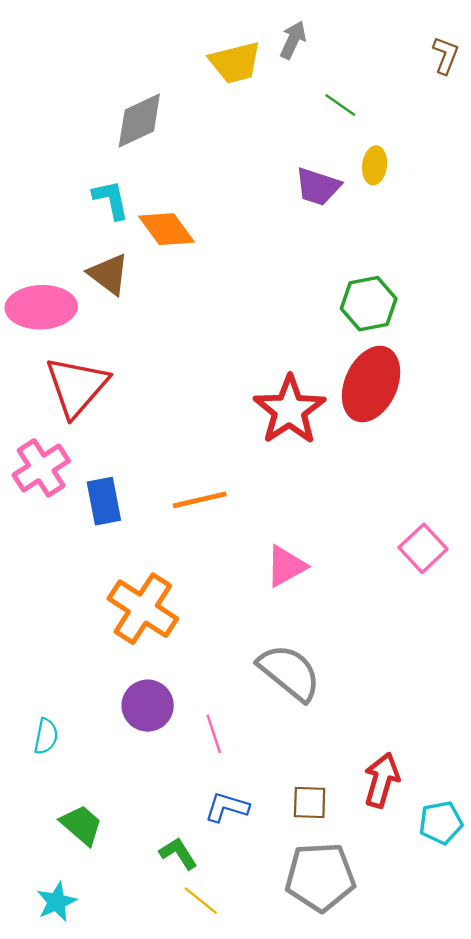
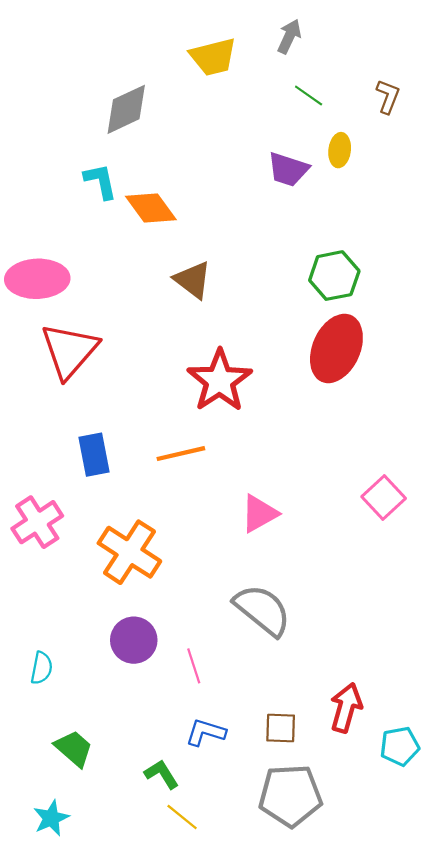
gray arrow: (293, 40) -> (289, 36), moved
brown L-shape: (445, 55) -> (388, 97), moved
brown triangle: (109, 274) -> (193, 280), moved
red star: (289, 410) -> (220, 381), moved
pink cross: (41, 468) -> (37, 522), moved

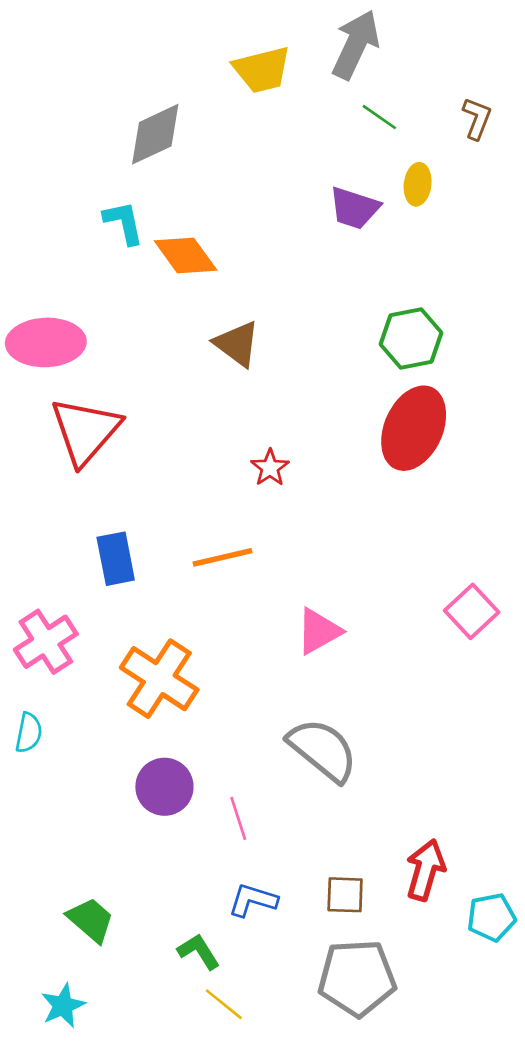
gray arrow: (289, 36) -> (356, 45), size x1.6
red star: (220, 381) -> (270, 468), size x0.5
cyan semicircle: (42, 668) -> (29, 733), moved

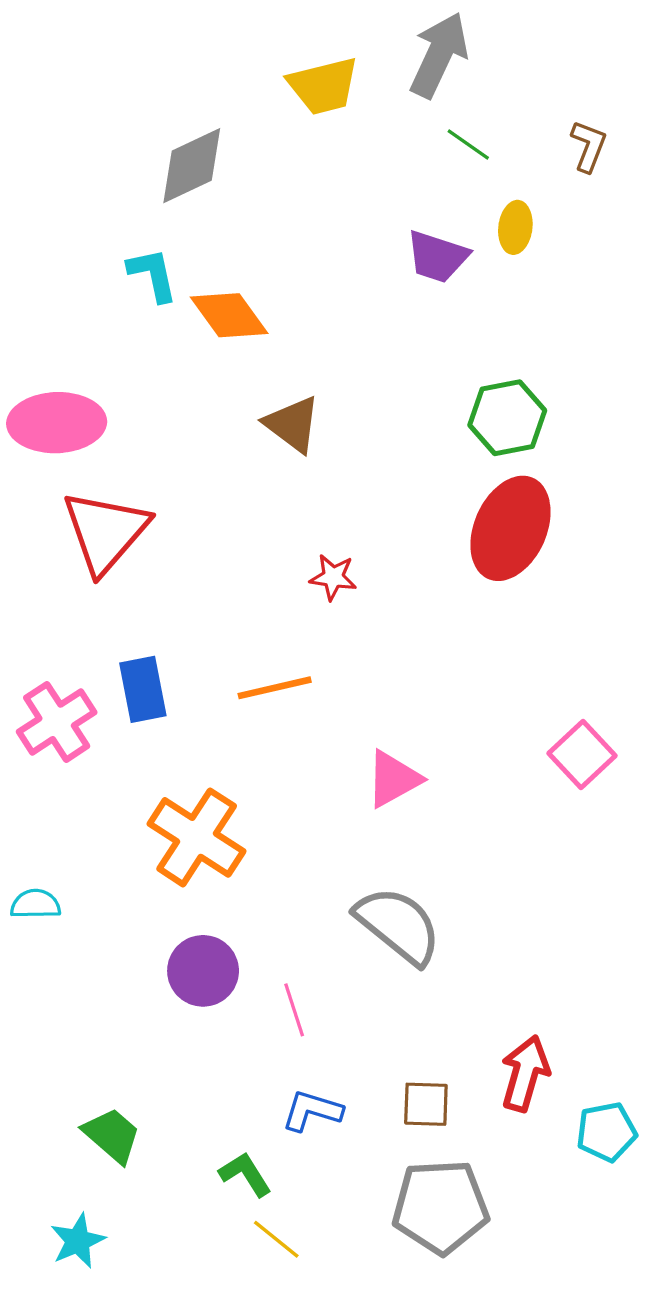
red star: (270, 468) -> (333, 577), turned -30
pink cross: (46, 642) -> (57, 722), moved
cyan semicircle: (29, 733) -> (35, 904), turned -102

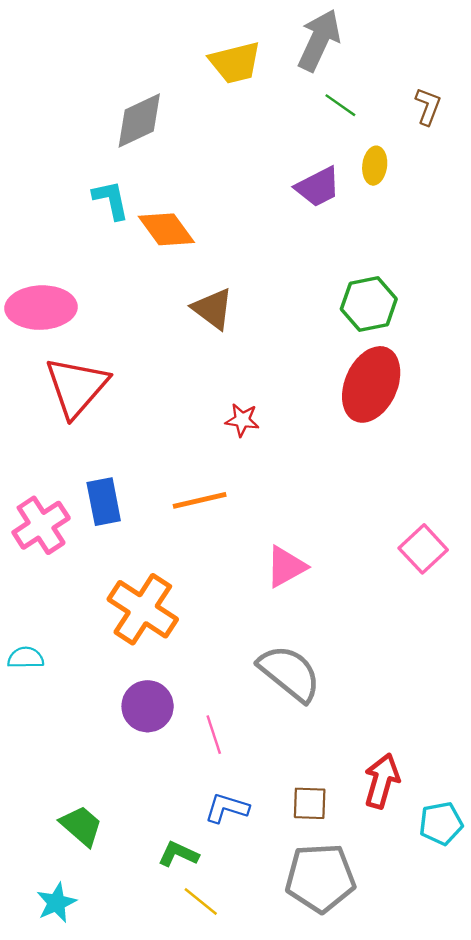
purple trapezoid: (437, 257) -> (318, 187), turned -45
green L-shape: (245, 1174) -> (178, 854), turned -33

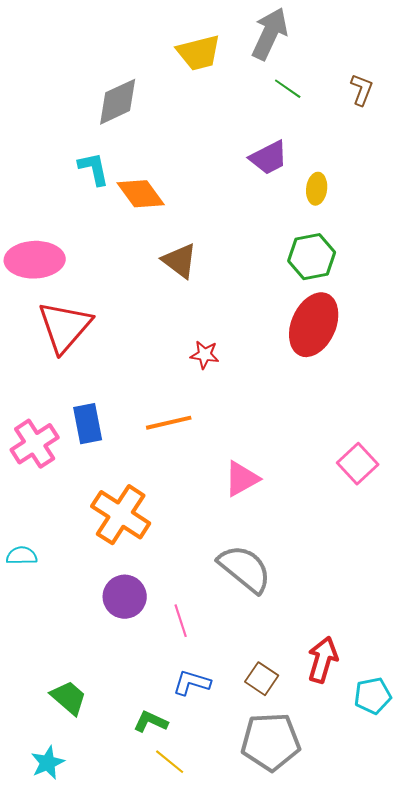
yellow ellipse: (375, 166) -> (317, 189), moved
brown square: (310, 803) -> (262, 679), turned 32

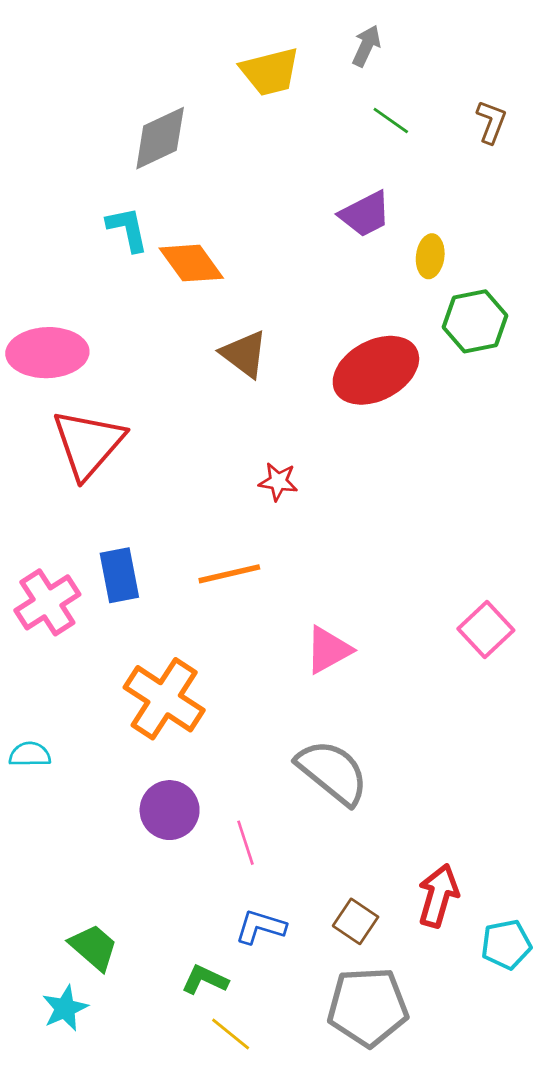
gray arrow: (270, 34) -> (366, 46), size x0.6
green hexagon: (312, 257) -> (475, 321), moved
red ellipse: (314, 325) -> (376, 370), moved, turned 38
cyan star: (48, 763) -> (65, 1008), moved

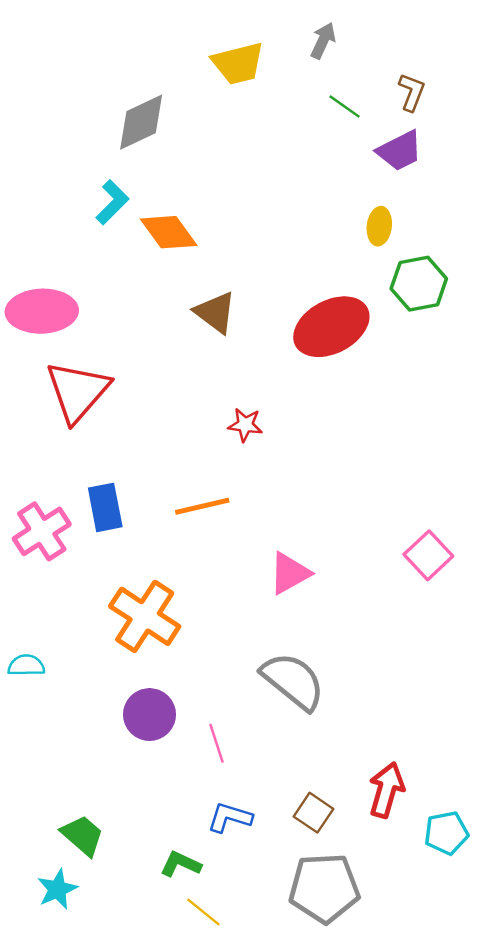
brown L-shape: (491, 122) -> (412, 92), moved
purple trapezoid: (365, 214) -> (400, 151), moved
cyan L-shape: (127, 229) -> (112, 202), turned 57

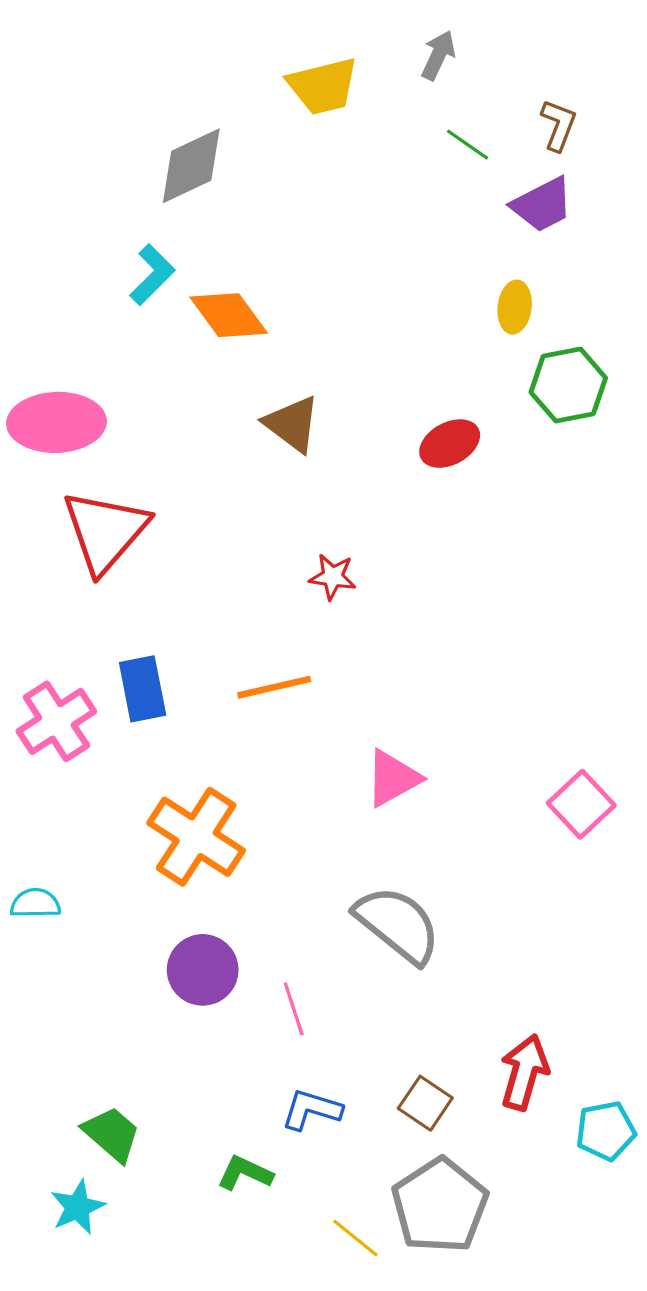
red ellipse: (331, 327) -> (450, 444), size x0.6
pink square: (428, 555) -> (581, 804), moved
gray pentagon: (324, 888) -> (440, 1206), turned -30
yellow line: (203, 912) -> (355, 1238), moved

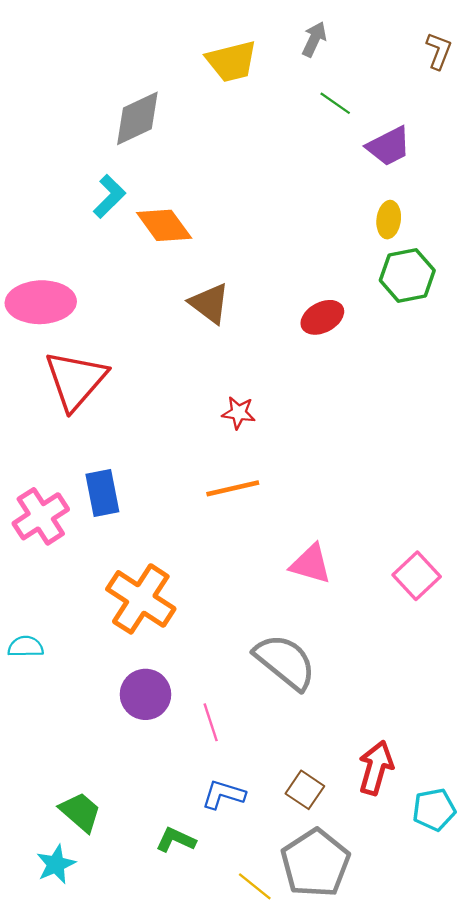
brown L-shape: (558, 125) -> (439, 51), moved
yellow ellipse: (515, 307) -> (389, 220), moved
orange line: (274, 687) -> (233, 488), moved
pink triangle: (393, 778) -> (311, 564), moved, turned 45

